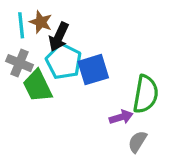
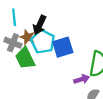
brown star: (41, 22) -> (27, 37), moved

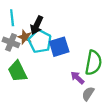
green trapezoid: (25, 58) -> (17, 71), moved
purple arrow: (82, 79) -> (77, 78), turned -120

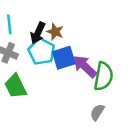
brown star: (25, 37) -> (55, 32), moved
purple arrow: (77, 78) -> (85, 66), moved, size x1.5

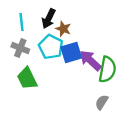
black arrow: (38, 33) -> (49, 19), moved

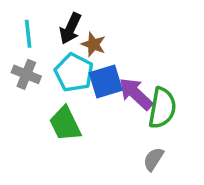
green trapezoid: (27, 78) -> (65, 124), moved

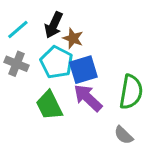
cyan line: (28, 34) -> (18, 29), turned 55
purple arrow: (136, 94) -> (88, 98), moved
gray semicircle: (153, 159) -> (124, 135), turned -78

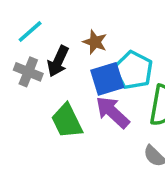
black arrow: (54, 25) -> (58, 61), moved
cyan pentagon: (57, 62) -> (134, 70), moved

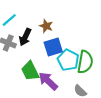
cyan pentagon: (134, 70) -> (68, 60), moved
purple arrow: (112, 112) -> (48, 81), moved

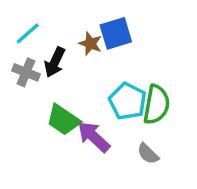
blue square: (53, 47) -> (116, 33), moved
green trapezoid: (30, 71) -> (63, 120), turned -30

